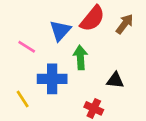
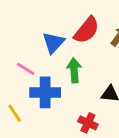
pink line: (27, 47) -> (26, 69), moved

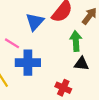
green arrow: (74, 70) -> (76, 41), moved

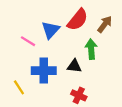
pink line: (12, 43) -> (28, 41), moved
black triangle: (81, 64) -> (74, 66), moved

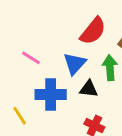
blue triangle: (51, 30) -> (75, 63), moved

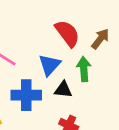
red semicircle: (93, 31) -> (67, 33), turned -76

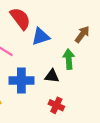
red semicircle: (67, 33) -> (20, 19), moved
blue triangle: (50, 65) -> (41, 37), moved, turned 30

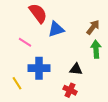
green arrow: (69, 59) -> (96, 49), moved
black triangle: (52, 76) -> (76, 69), moved

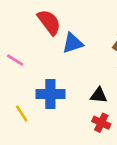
pink line: (25, 42) -> (15, 60), moved
red cross: (70, 90) -> (101, 123), moved

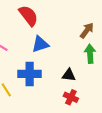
blue triangle: (73, 43) -> (40, 44), moved

